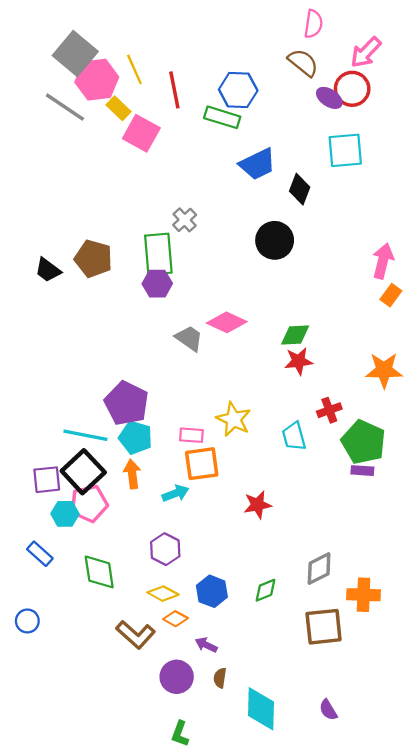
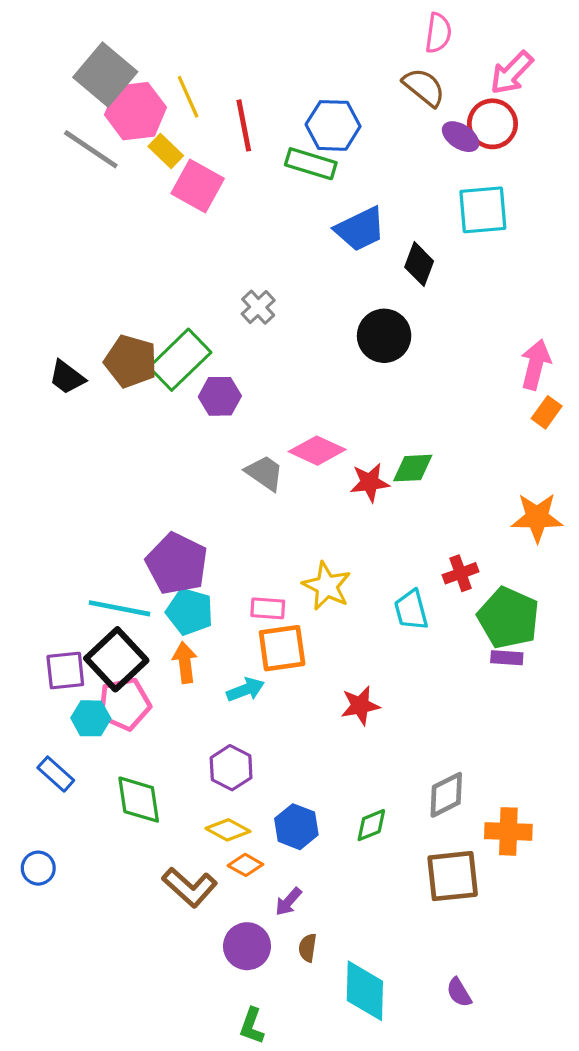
green rectangle: (158, 254) -> (180, 360), moved, turned 51
red star: (299, 361) -> (370, 482), moved
purple arrow: (206, 645) -> (288, 902), turned -75

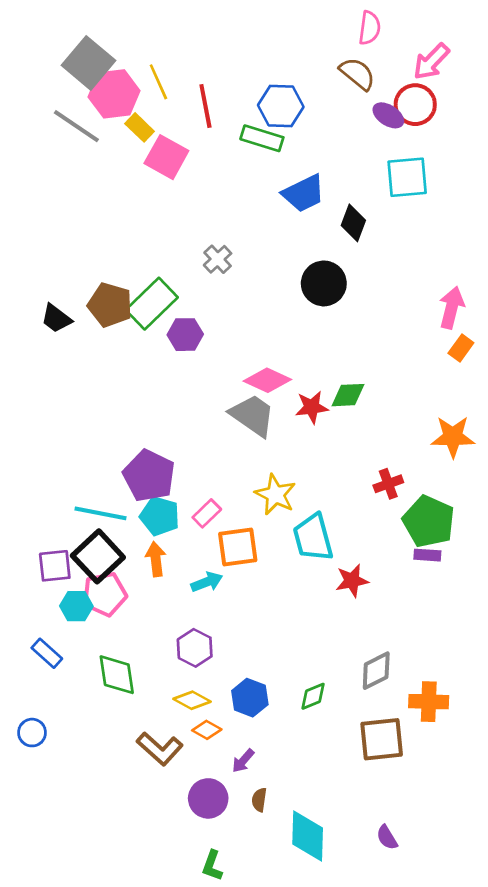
gray trapezoid: (265, 473) -> (253, 415), moved, size x1.4
pink rectangle: (268, 608) -> (207, 513), moved, turned -48
cyan trapezoid: (411, 610) -> (313, 538), moved, size x1.4
red star: (360, 706) -> (352, 581), moved

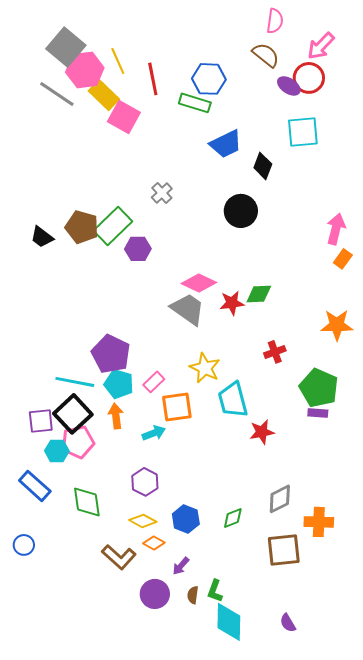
yellow rectangle: (140, 127) -> (104, 95), size x1.4
red cross: (388, 484) -> (275, 352), moved
blue rectangle: (47, 653) -> (35, 486), size x1.4
green L-shape: (212, 866) -> (215, 591), moved

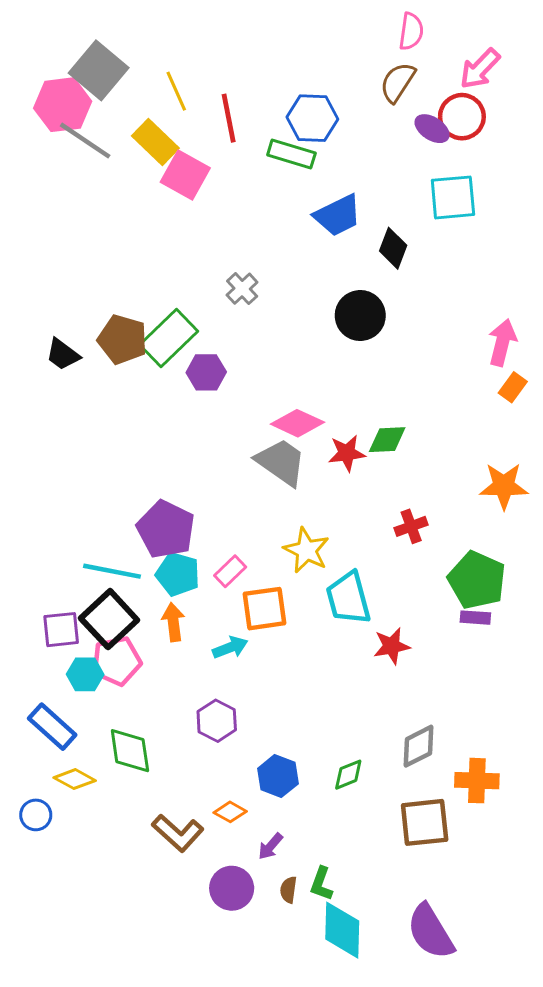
brown semicircle: (266, 55) -> (398, 82), turned -96
pink hexagon: (85, 70) -> (63, 105), moved
yellow diamond: (143, 521) -> (75, 779), moved
purple semicircle: (288, 623) -> (431, 932), size x2.0

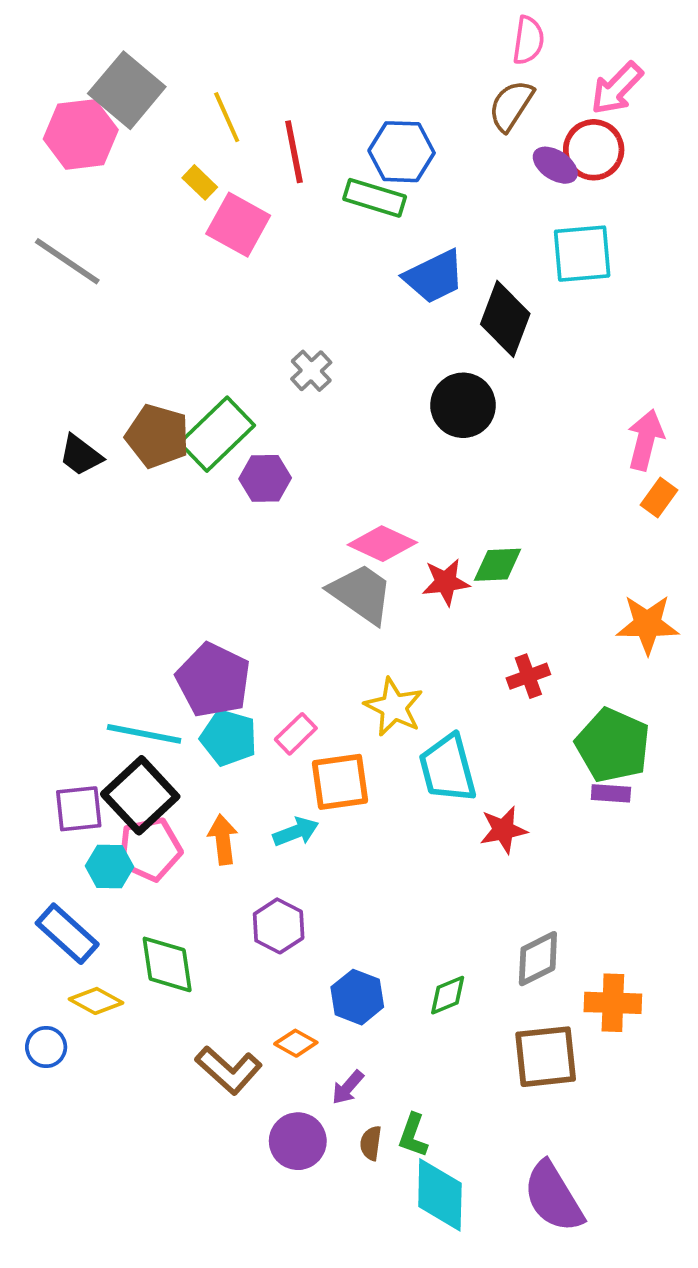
gray line: (85, 141) -> (67, 261), moved
yellow rectangle: (155, 142) -> (200, 182), size x0.6
black diamond: (393, 248) -> (505, 319), size x1.4
orange arrow: (173, 622) -> (223, 840), moved

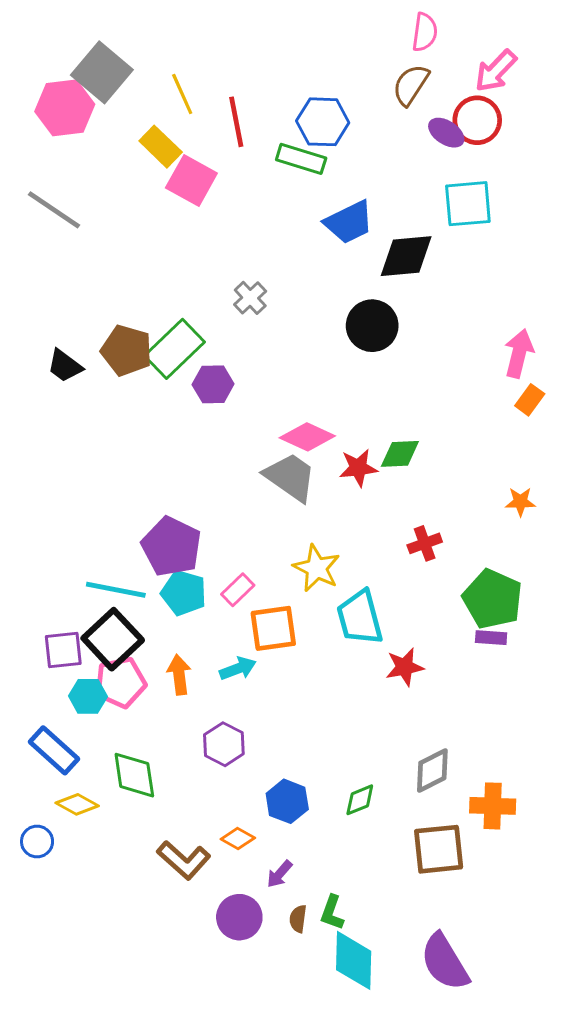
yellow rectangle: (200, 182) -> (161, 147), size x1.5
black diamond: (505, 319) -> (406, 256), turned 64
orange star: (647, 624) -> (520, 502), size x0.6

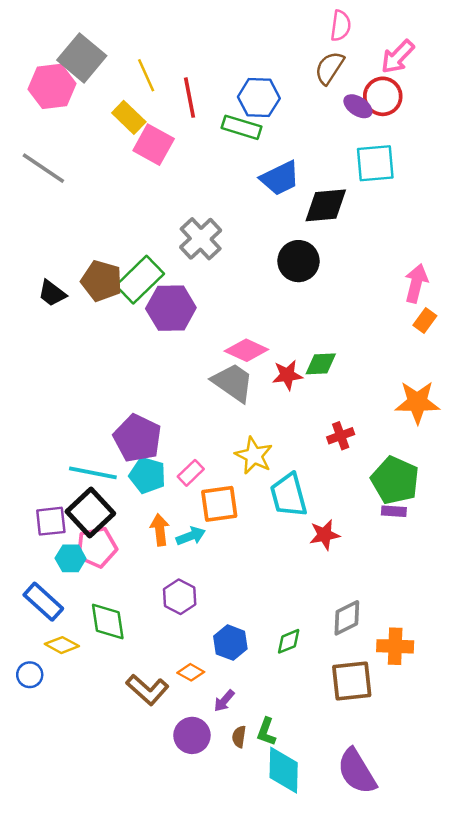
gray cross: (250, 298) -> (201, 239), size x1.6
purple hexagon: (213, 384) -> (171, 308), size x1.5
orange star: (520, 502) -> (417, 402), size x1.8
orange arrow: (179, 675) -> (160, 530), moved

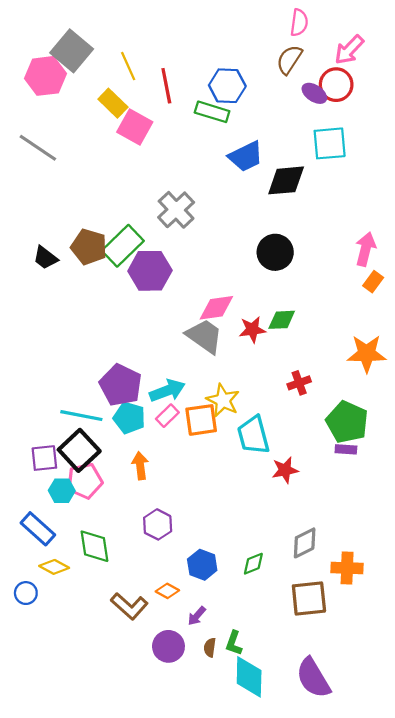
black circle: (298, 261) -> (275, 252), moved
pink diamond: (246, 350) -> (216, 308), turned -33
orange square: (219, 504) -> (201, 420), moved
cyan arrow: (191, 536) -> (167, 391), moved, size x1.4

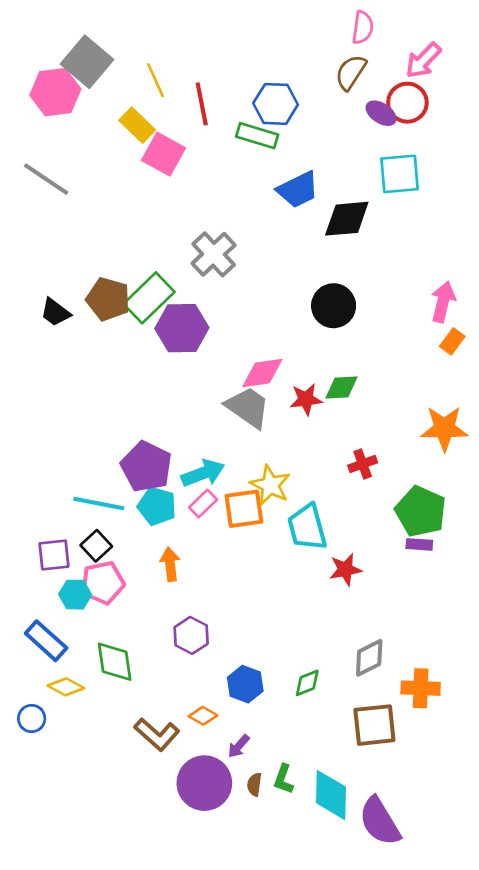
black square: (79, 450) -> (96, 546), size x0.6
purple circle: (168, 646) -> (204, 783), size x1.4
cyan diamond: (249, 677) -> (331, 795), moved

